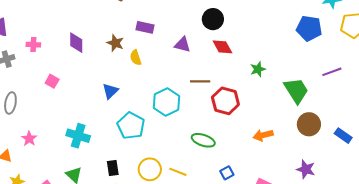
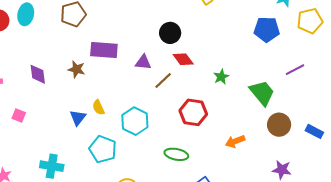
purple rectangle: (145, 27) -> (104, 50), size x1.5
yellow semicircle: (136, 58) -> (98, 107), moved
brown line: (200, 81) -> (163, 80), moved, turned -36

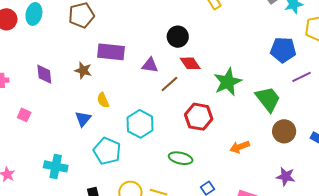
blue pentagon: (267, 29) -> (283, 50), moved
green star: (221, 77) -> (228, 82), size x1.8
yellow semicircle: (98, 107) -> (103, 100), moved

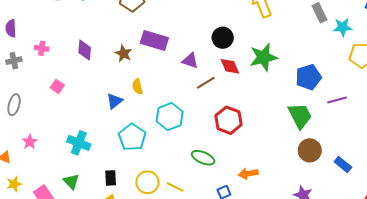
blue pentagon: (283, 50) -> (308, 77), moved, turned -30
green star: (228, 82) -> (264, 57), moved
orange arrow: (240, 147) -> (248, 174), moved

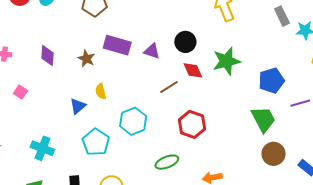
purple triangle: (190, 61) -> (152, 51), moved
green ellipse: (203, 158) -> (167, 162), turned -45

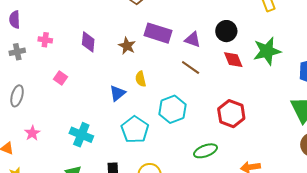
brown line: (169, 87) -> (191, 68), moved, turned 66

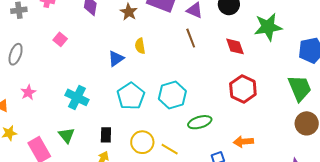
red diamond: (233, 60) -> (235, 46), moved
brown line: (191, 68) -> (191, 38), turned 30
cyan hexagon: (172, 109) -> (172, 95), moved
red hexagon: (231, 114) -> (243, 89), moved

